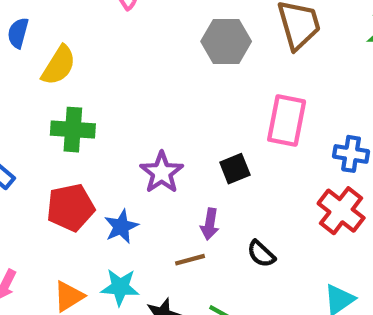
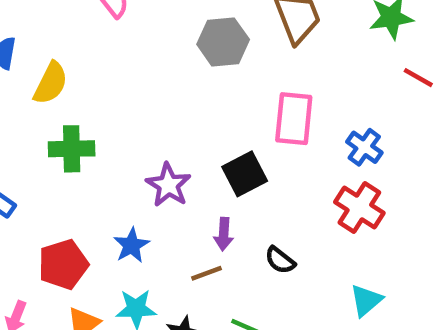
blue cross: (351, 154) -> (364, 147), turned 32
black square: (235, 169) -> (245, 174), size x1.4
red pentagon: (70, 208) -> (63, 264), moved

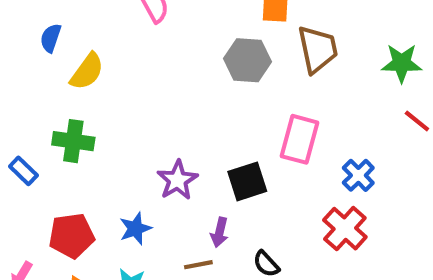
green cross: (72, 149) -> (73, 141), moved

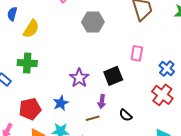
gray hexagon: (247, 60) -> (93, 22), moved
pink rectangle: (299, 139) -> (137, 53), size x0.7

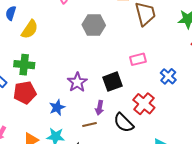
pink rectangle: (137, 53) -> (138, 59), turned 63
red cross: (162, 95) -> (144, 104), moved
red pentagon: (30, 109) -> (25, 93), moved
black semicircle: (126, 115) -> (124, 123), size x1.5

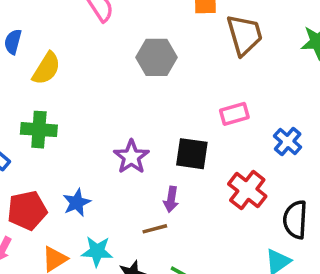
black square: (112, 82) -> (192, 154), turned 30
red pentagon: (25, 93) -> (27, 210), moved
blue star: (57, 107) -> (77, 203), moved
black semicircle: (124, 123) -> (295, 220), moved, turned 50

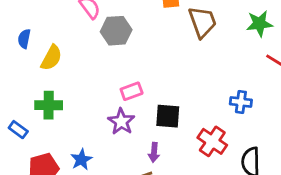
gray hexagon: (156, 57) -> (116, 31), moved
pink rectangle: (234, 114) -> (132, 91), moved
blue cross: (288, 142) -> (241, 102), turned -30

